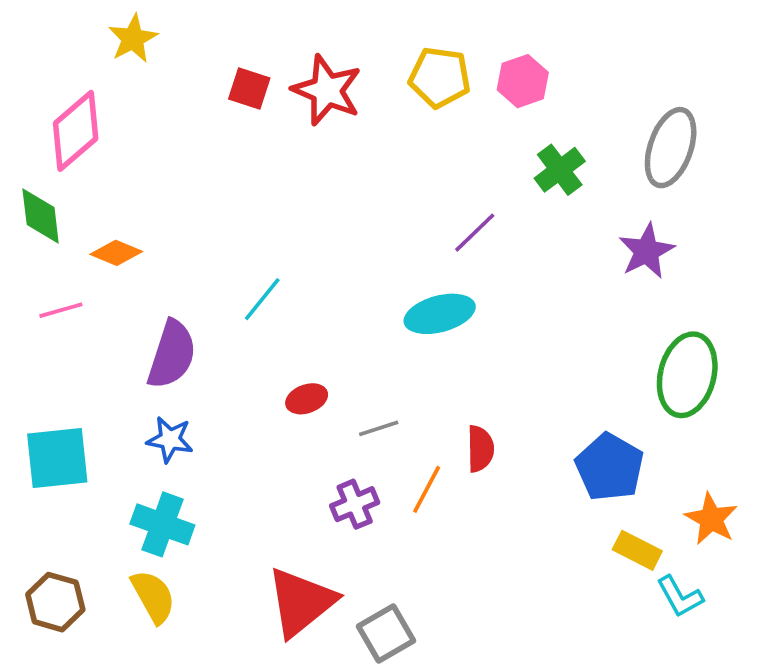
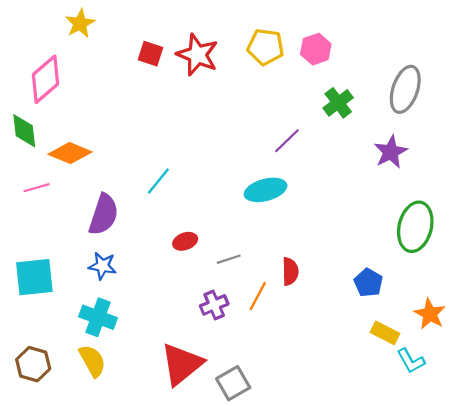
orange diamond: (116, 253) -> (70, 153), size x1.4
blue pentagon: (610, 467) -> (368, 283), size x0.7

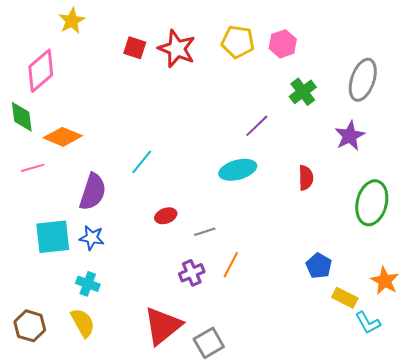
red semicircle: (290, 271) -> (306, 178), moved
cyan square: (34, 277) -> (53, 237), moved
blue pentagon: (368, 283) -> (319, 266), moved
cyan cross: (98, 317) -> (88, 284), size x0.7

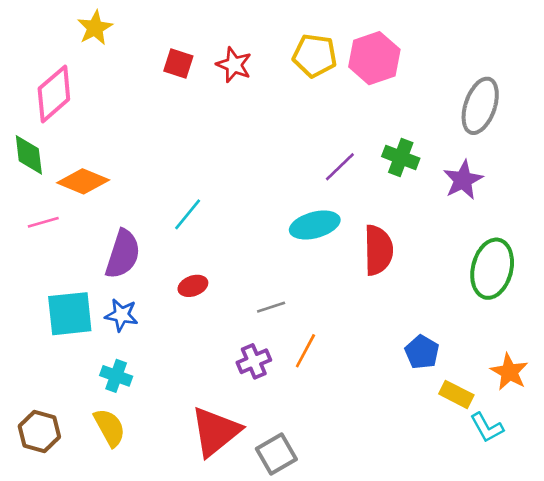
pink hexagon: (283, 44) -> (374, 58), size x1.4
red star: (177, 49) -> (234, 65), size x0.7
green cross: (303, 92) -> (401, 157), moved, turned -32
red semicircle: (306, 178) -> (378, 250), moved, size x1.5
red ellipse: (166, 216) -> (193, 286), moved

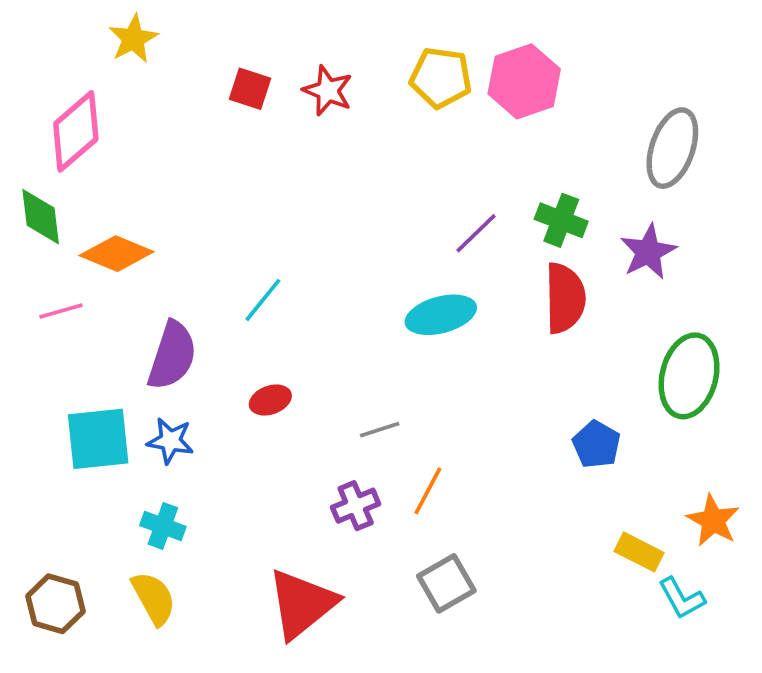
red semicircle: (378, 250) -> (565, 298), moved
blue pentagon: (422, 352) -> (596, 444), moved
gray square: (276, 454) -> (446, 583), moved

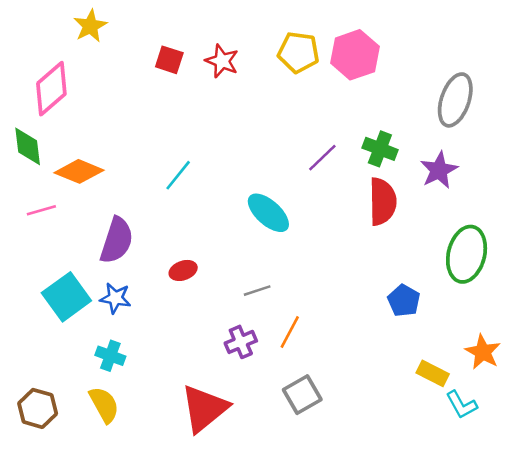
cyan line: (263, 300) -> (178, 175), moved
cyan ellipse: (441, 315) -> (268, 213), moved, turned 57
cyan square: (98, 439) -> (66, 297), turned -30

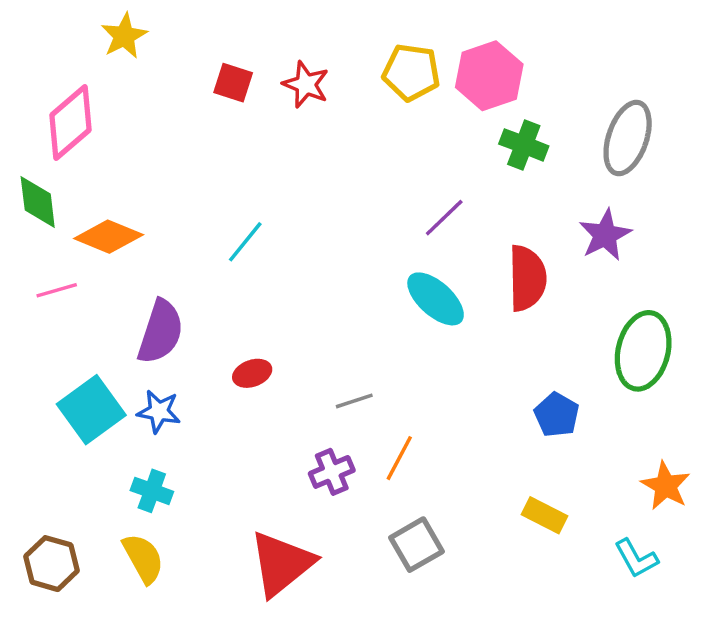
green cross: (380, 149) -> (524, 145), moved
cyan ellipse: (268, 213) -> (436, 299), moved
yellow rectangle: (433, 373) -> (545, 515), moved

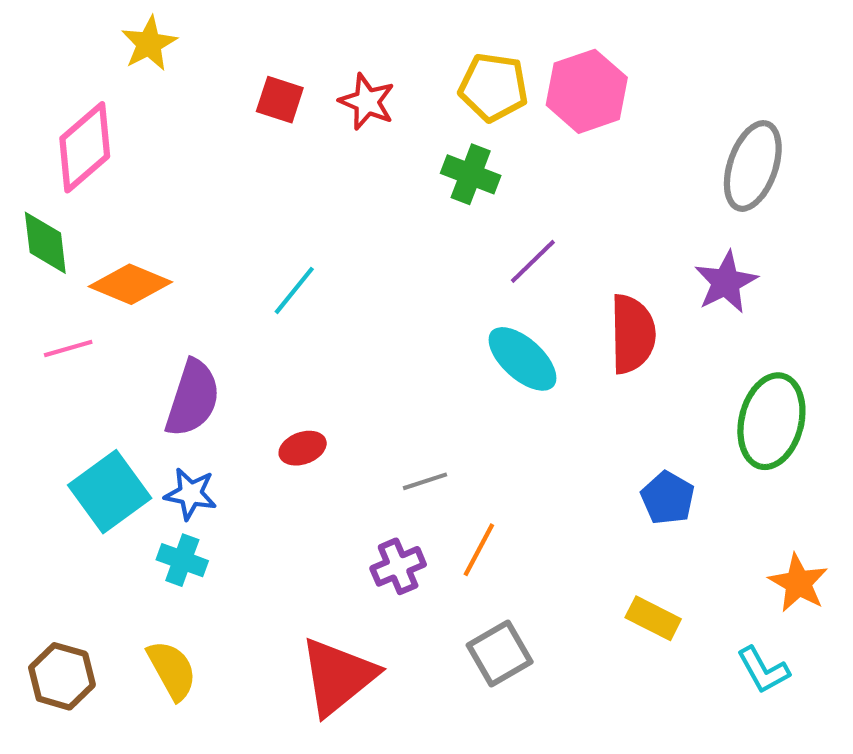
green cross: (524, 145) -> (471, 174), moved
cyan cross: (152, 491) -> (182, 560), moved

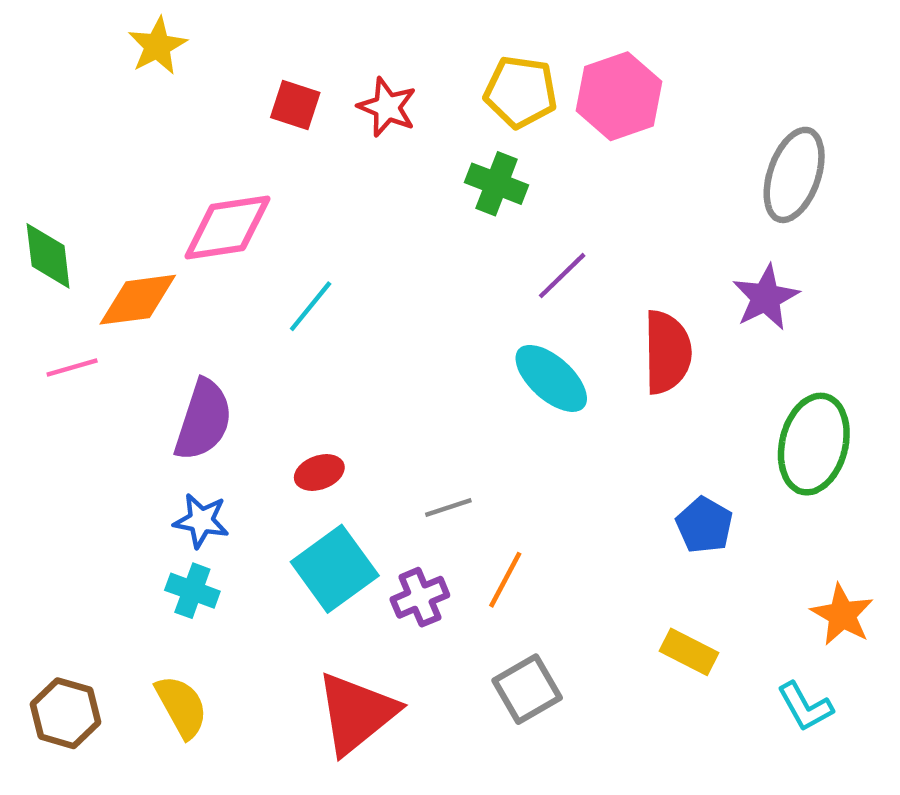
pink diamond: (85, 147) -> (227, 227), moved, turned 32
orange diamond: (130, 284) -> (138, 300), turned -30
cyan square: (110, 492) -> (335, 569), moved

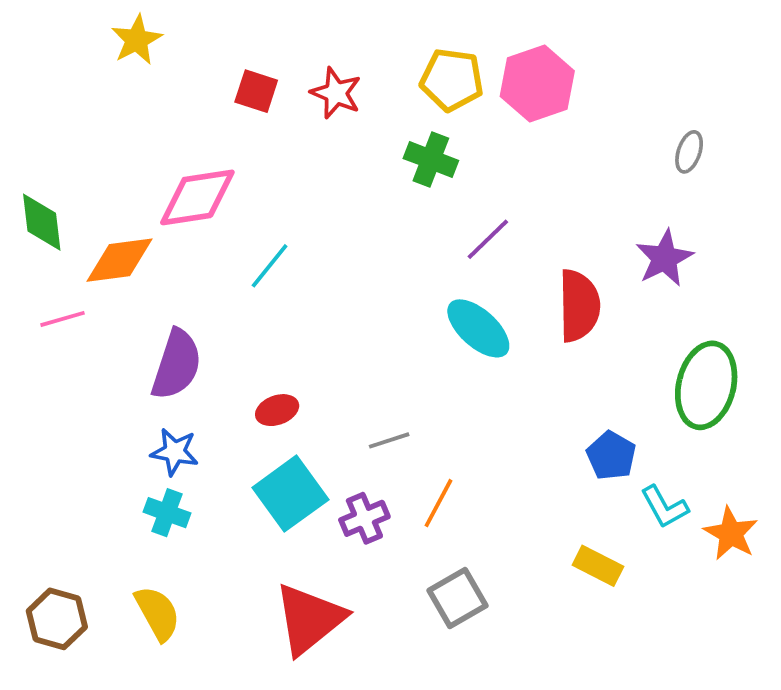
gray ellipse: (794, 175) -> (689, 152), size x0.5
cyan L-shape: (805, 707) -> (664, 507), moved

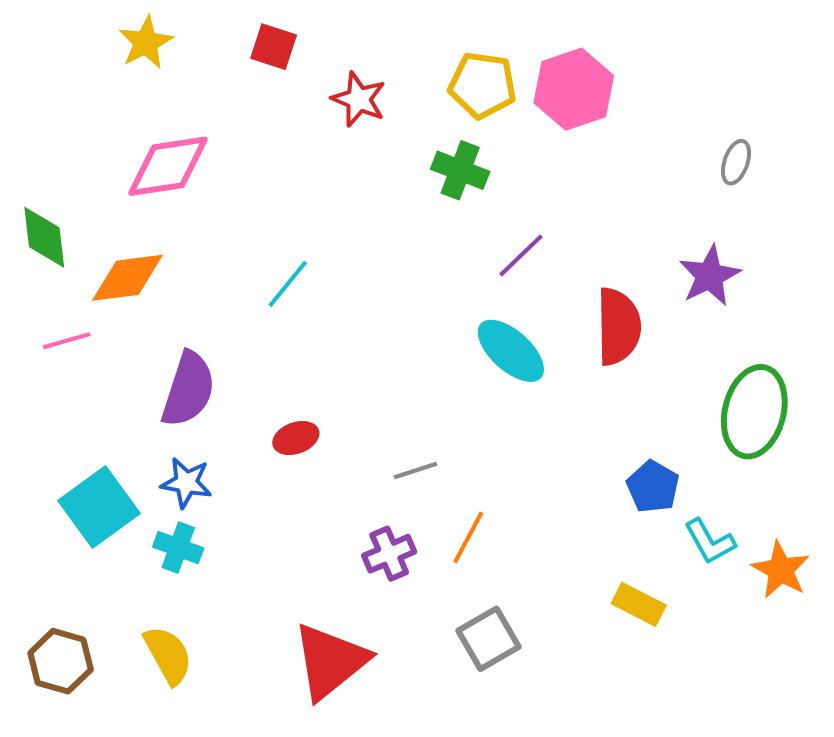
red square: (256, 91) -> (274, 47), moved
pink diamond: (197, 197) -> (168, 166), moved
cyan square: (290, 494) -> (99, 507), moved

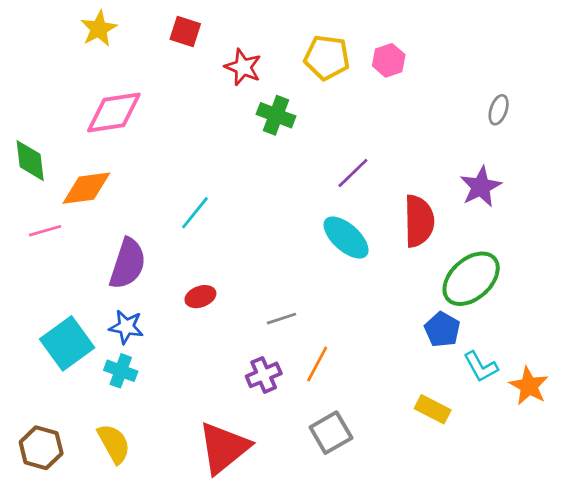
pink hexagon: (574, 89) -> (389, 60), size x0.6
green cross: (460, 170) -> (276, 115), moved
cyan line: (288, 284) -> (195, 213), moved
green ellipse: (754, 412) -> (471, 279), moved, turned 34

